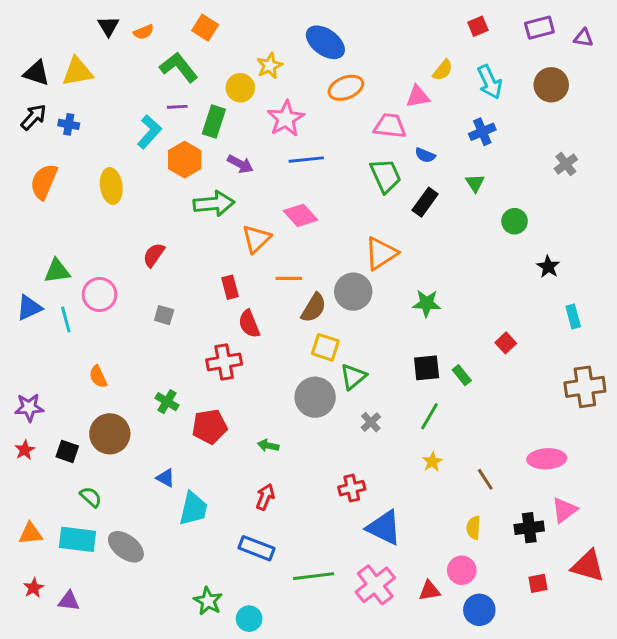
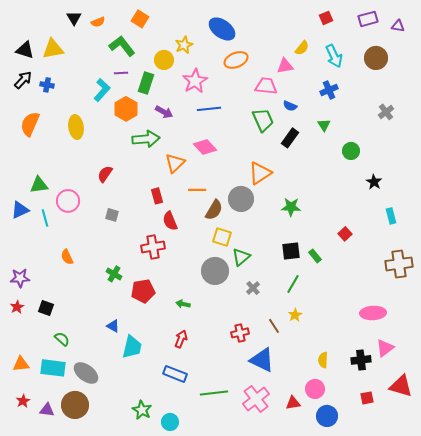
brown circle: (110, 434) -> (75, 405), moved
brown line: (485, 479) -> (274, 326), moved

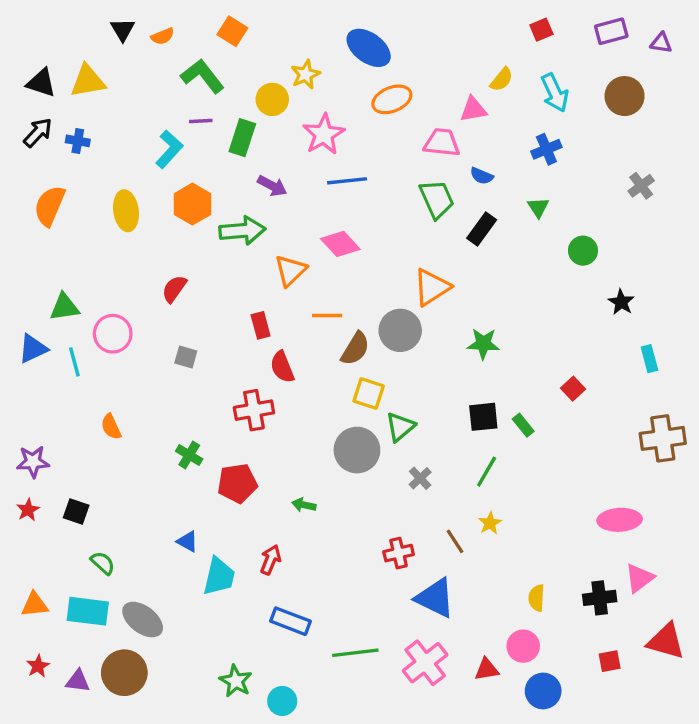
orange hexagon: (126, 109) -> (192, 204), moved
red arrow: (181, 339) -> (271, 560), moved

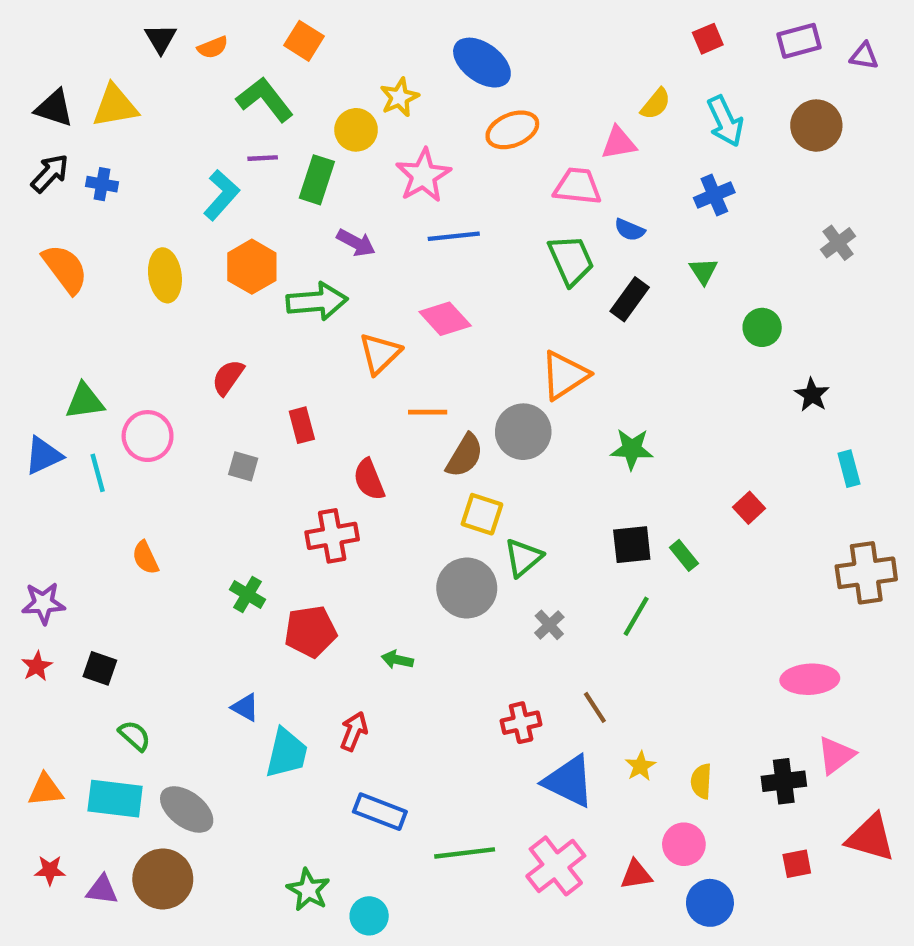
orange semicircle: (50, 206) -> (65, 269), turned 120
red rectangle: (261, 325) -> (302, 425), moved
yellow star: (490, 523) -> (640, 766), moved
red star: (38, 666) -> (50, 870), turned 30

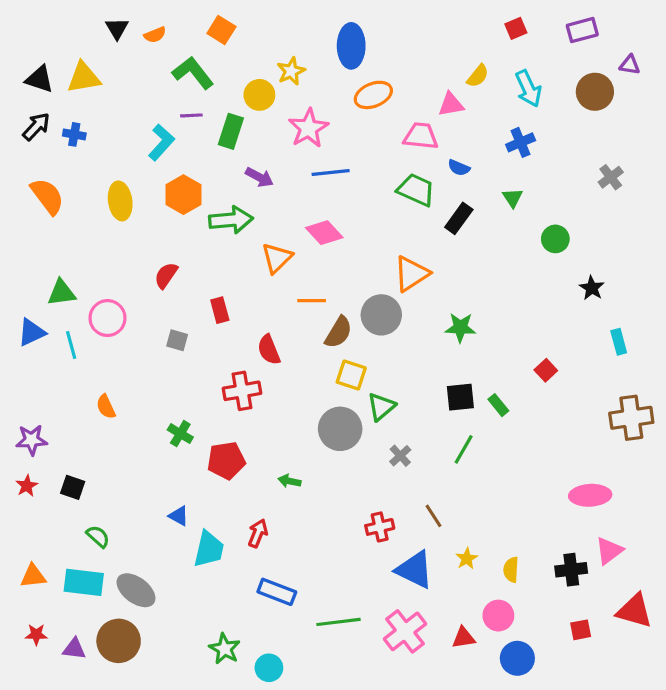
purple triangle: (864, 56) -> (630, 65), moved
blue ellipse: (482, 63) -> (351, 46), turned 54
green trapezoid: (571, 260) -> (416, 190), turned -42

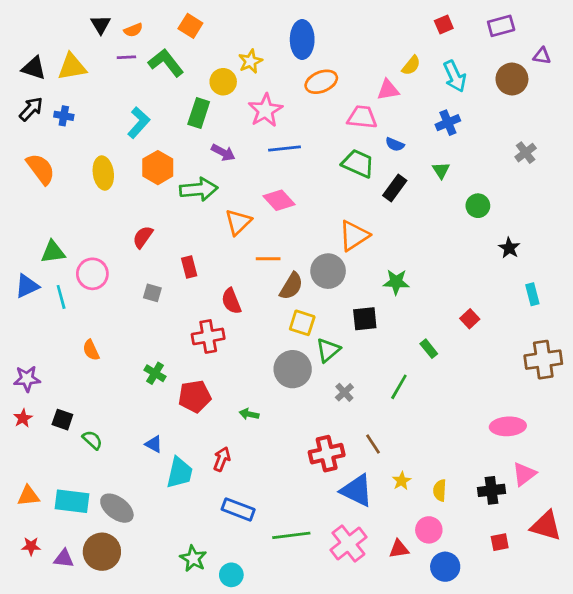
purple line: (191, 115) -> (126, 57), moved
black square: (460, 397) -> (365, 319), moved
red cross: (380, 527) -> (327, 454), size x1.4
green semicircle: (98, 536) -> (92, 440), moved

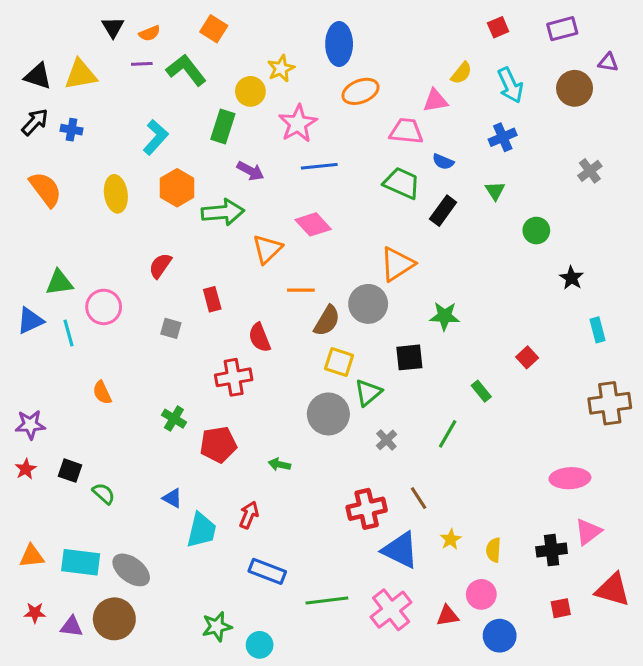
green star: (193, 559) -> (217, 627), turned 30

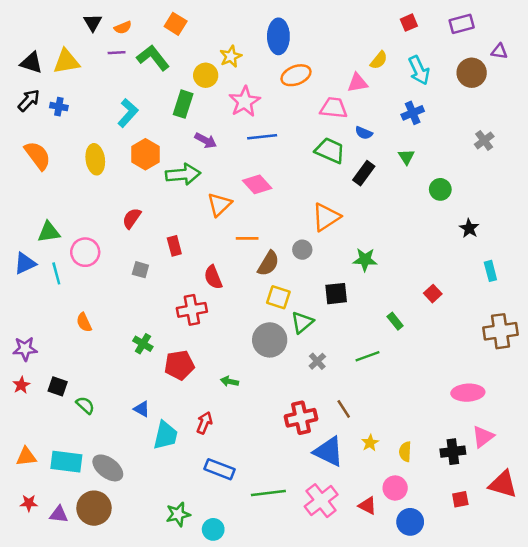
gray circle: (368, 304) -> (302, 250), size x0.6
green line: (448, 434) -> (368, 356), turned 40
red triangle: (448, 616) -> (368, 506), turned 36

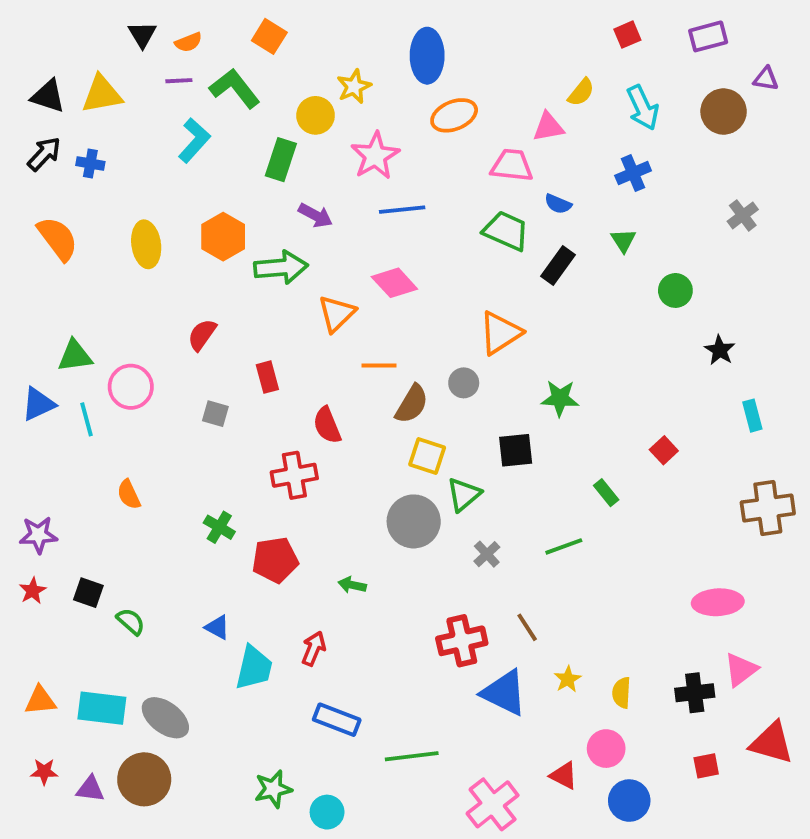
cyan L-shape: (128, 113) -> (194, 140), moved
pink cross: (321, 501) -> (493, 804), moved

